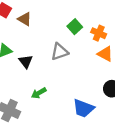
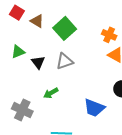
green square: (75, 27) -> (65, 28), moved, size x1.5
gray triangle: (59, 52) -> (65, 61), moved

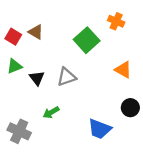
red square: (17, 13) -> (13, 37), moved
green square: (65, 28) -> (87, 40), moved
orange cross: (109, 35) -> (116, 21), moved

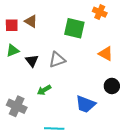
red square: (13, 37) -> (12, 25), turned -32
green square: (87, 40) -> (74, 28), turned -35

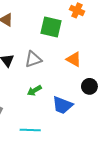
orange triangle: (106, 54) -> (74, 59), moved
green arrow: (44, 90) -> (34, 91), moved

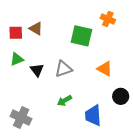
blue trapezoid: (62, 105) -> (93, 115), turned 65

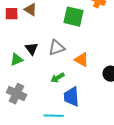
green triangle: (17, 59) -> (17, 60), moved
orange triangle: (105, 69) -> (82, 60), moved
blue trapezoid: (93, 115) -> (72, 97), moved

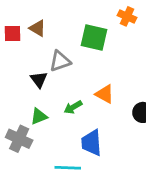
gray triangle: (57, 48) -> (60, 61), moved
green triangle: (17, 60) -> (39, 116), moved
green arrow: (58, 78) -> (73, 107), moved

